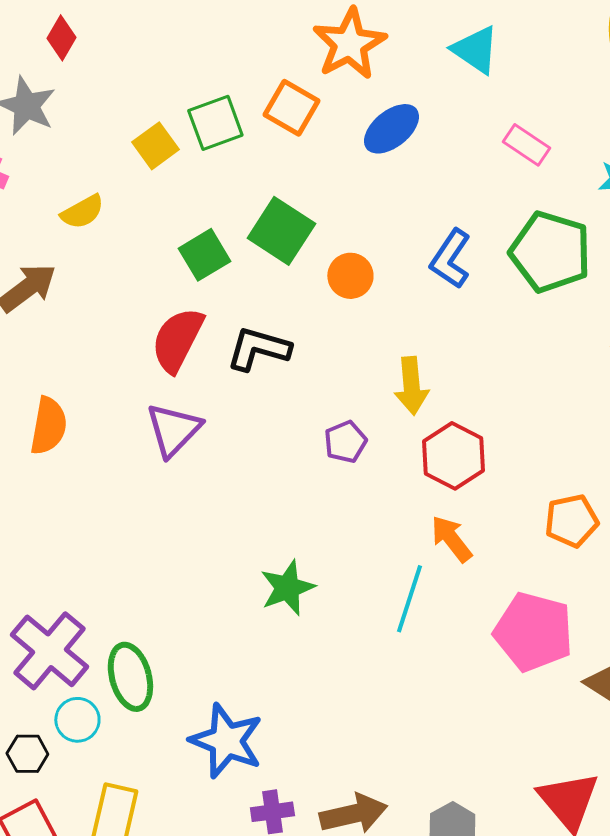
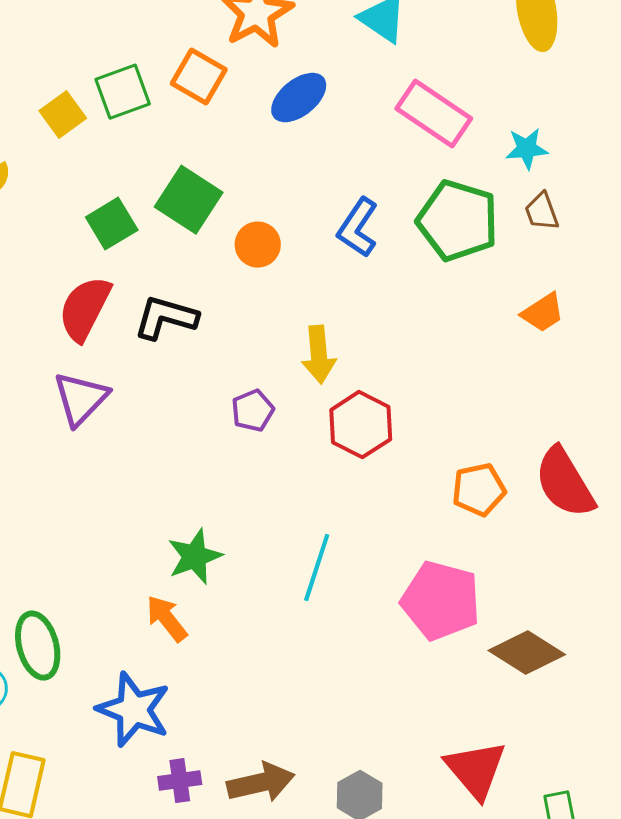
pink rectangle: (526, 145) -> (434, 114), size x1.6
orange arrow: (451, 539) -> (167, 619), moved

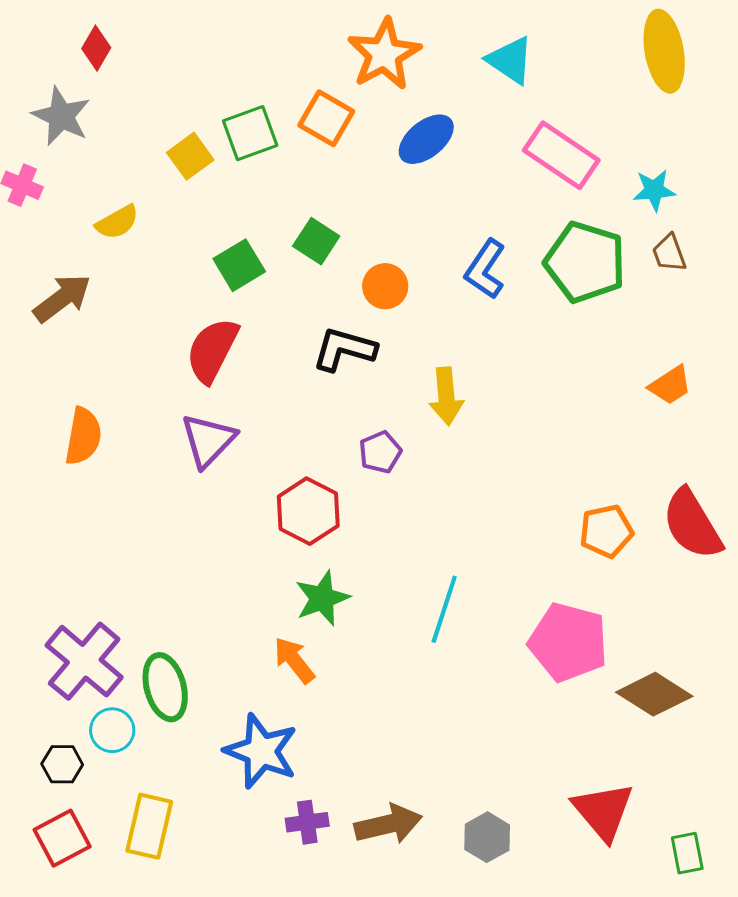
green square: (189, 200) -> (316, 241), size x0.7
orange trapezoid: (543, 313) -> (670, 385), moved
black L-shape: (166, 318) -> (344, 349), moved
red hexagon: (361, 425) -> (308, 511), moved

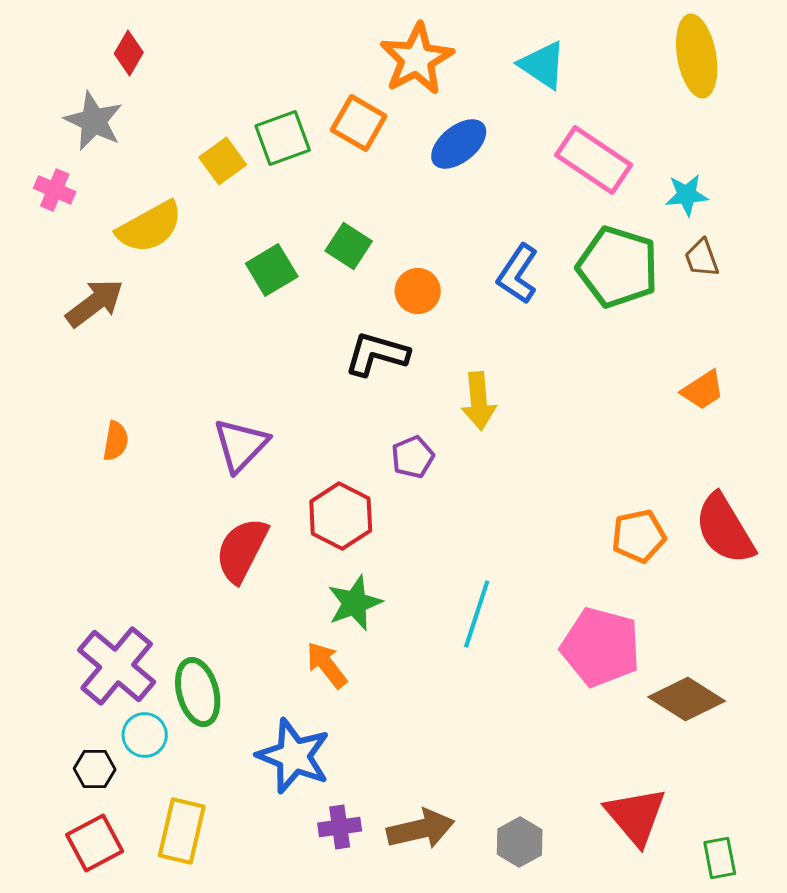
yellow semicircle: (117, 222) -> (150, 227), size x1.5
red semicircle: (212, 350) -> (242, 550), moved
orange semicircle: (83, 436) -> (116, 441), size x0.7

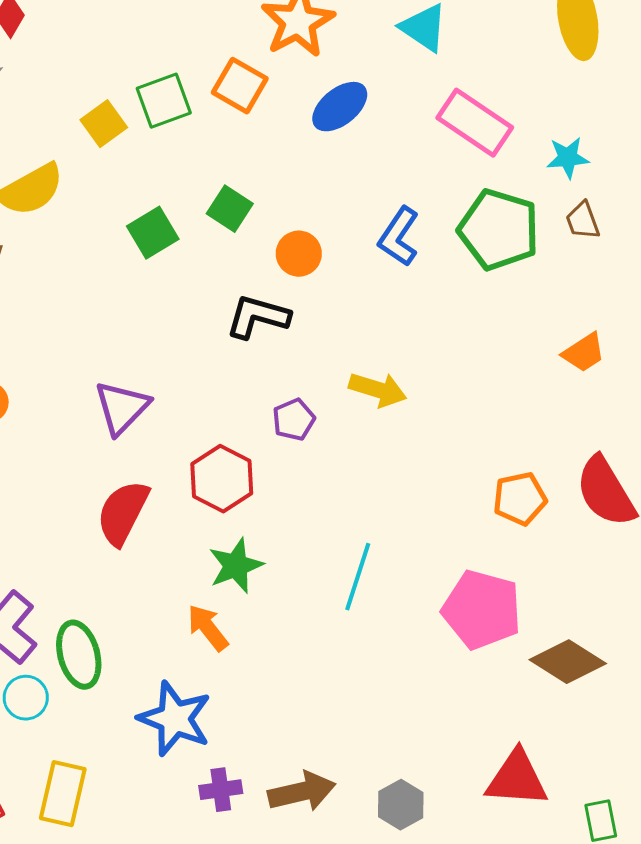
yellow arrow: (479, 401) -> (378, 390), moved, turned -68
red triangle: (636, 816) -> (517, 779), turned -46

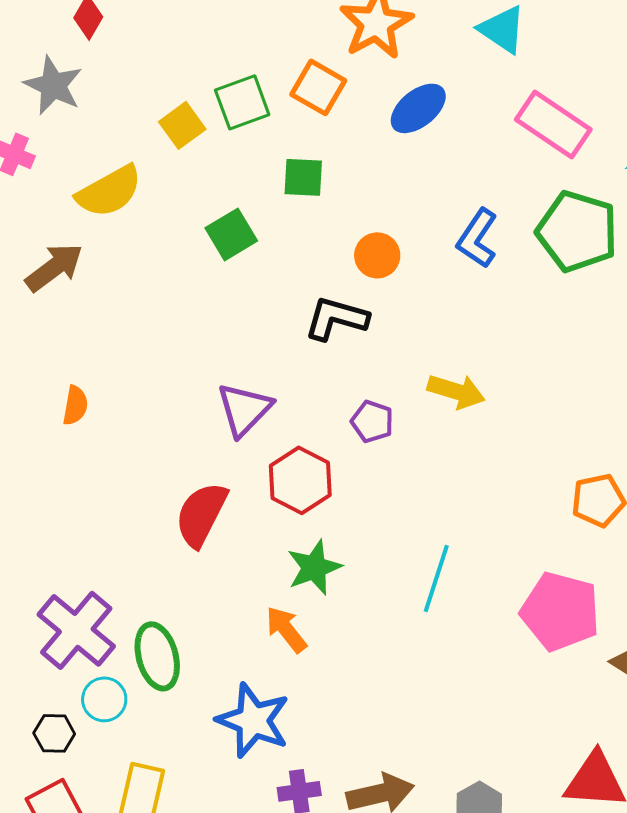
green square: (230, 209) -> (303, 177), moved, turned -30
purple triangle: (122, 408) -> (244, 409), moved
purple pentagon: (294, 420) -> (372, 421), turned -30

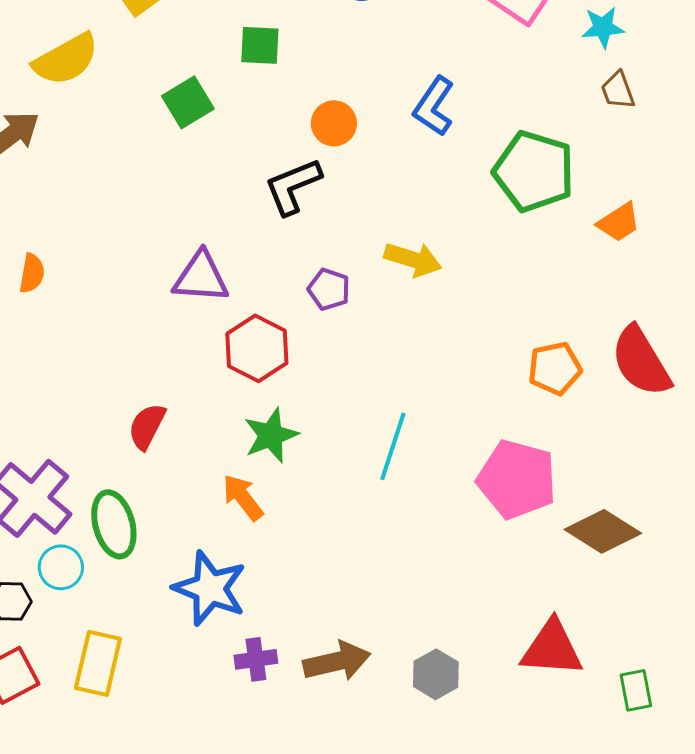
green pentagon: (577, 231) -> (534, 171), moved
black L-shape: (336, 318) -> (293, 186), turned -38
purple triangle: (244, 409) -> (201, 277), turned 50
red semicircle: (201, 514) -> (147, 426), moved, size x0.7

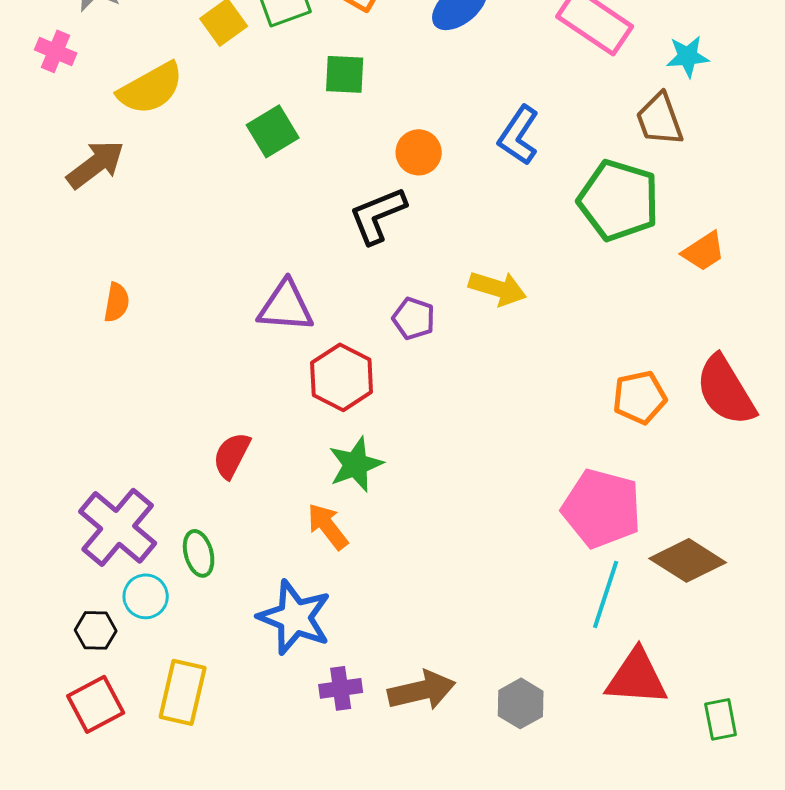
brown trapezoid: (618, 90) -> (660, 119), moved, size x1.4
cyan line: (393, 446) -> (606, 594), moved
green ellipse: (114, 524) -> (199, 553), size x0.7

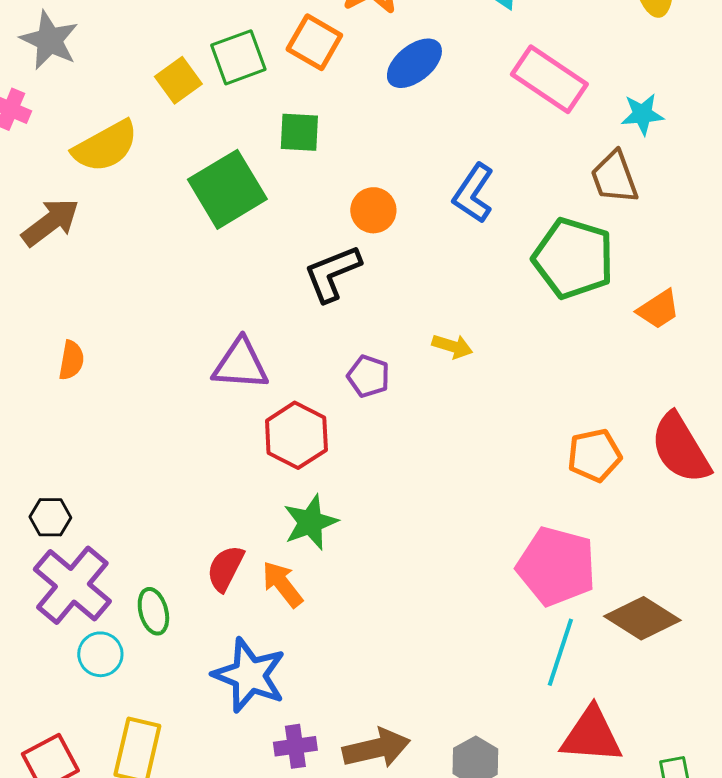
green square: (273, 131) -> (227, 189), size x1.5
yellow arrow: (498, 288) -> (452, 346), size x0.7
red semicircle: (232, 455) -> (225, 568), moved
black hexagon: (96, 630) -> (50, 517), moved

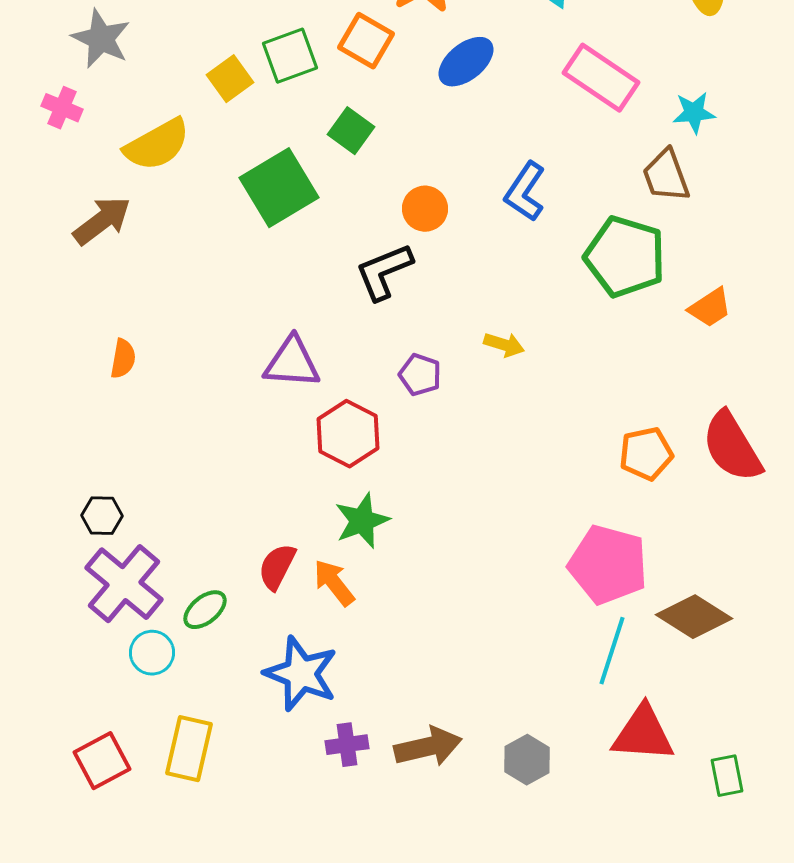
green square: (299, 132) -> (351, 131), turned 33
green ellipse: (153, 611) -> (205, 610), turned 66

